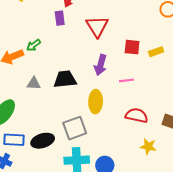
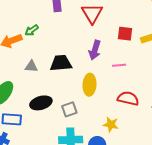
gray square: (75, 128) -> (69, 109), size x0.7
black ellipse: (43, 141) -> (41, 103), moved
yellow star: (148, 146) -> (111, 125), moved

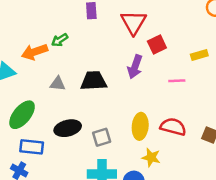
red square: (125, 34) -> (157, 45), moved, turned -35
pink line: (119, 65) -> (177, 81), moved
yellow ellipse: (90, 85) -> (140, 126), moved

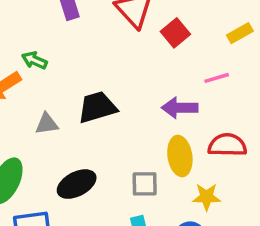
green arrow: (60, 40) -> (34, 60), turned 70
purple arrow: (135, 67) -> (180, 108), moved, turned 85
gray square: (102, 137) -> (145, 184), moved, turned 30

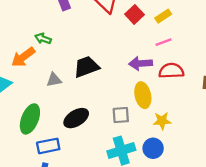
yellow rectangle: (240, 33) -> (163, 16), moved
red semicircle: (227, 145) -> (171, 71), moved

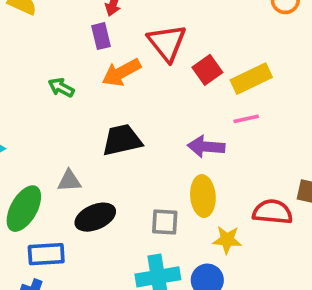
yellow rectangle: (163, 16) -> (251, 79), size x1.5
orange arrow: (23, 57) -> (121, 72), moved
red semicircle: (171, 71) -> (273, 212), moved
gray triangle: (54, 80) -> (69, 181), moved

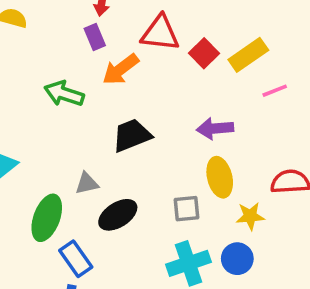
red triangle: (167, 43) -> (160, 33), turned -36
green arrow: (61, 88) -> (64, 94), size x1.5
pink line: (246, 119) -> (275, 91), moved
blue rectangle: (46, 254) -> (76, 259), turned 68

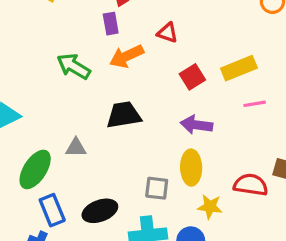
red triangle: (160, 33) -> (167, 33), size x0.6
red square: (204, 53) -> (192, 77), moved
black ellipse: (118, 215) -> (100, 211), moved

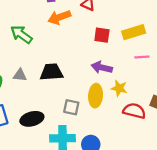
green arrow: (74, 66) -> (21, 34), moved
red square: (192, 77) -> (102, 35), turned 35
black trapezoid: (124, 115) -> (52, 72), moved
yellow star: (210, 207) -> (119, 88), moved

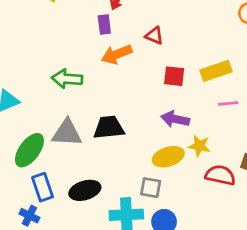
green arrow: (21, 34) -> (67, 79), turned -30
gray triangle: (20, 75) -> (67, 133), size x1.6
yellow ellipse: (96, 96) -> (168, 157), turned 70
gray square: (71, 107) -> (151, 188), moved

